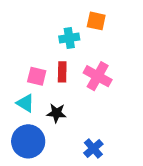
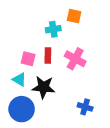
black star: (57, 113) -> (43, 87), size x1.5
blue cross: (93, 148) -> (85, 107), moved, turned -32

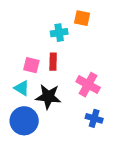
pink cross: (75, 59) -> (88, 85), moved

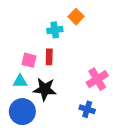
orange square: (82, 18) -> (76, 17), turned 32
pink cross: (88, 85) -> (97, 79), moved, turned 30
cyan triangle: (22, 88) -> (20, 81), turned -32

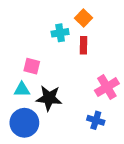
red rectangle: (49, 57) -> (83, 45), moved

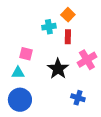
pink cross: (107, 87) -> (87, 60), moved
black star: (49, 98) -> (58, 69), moved, turned 30

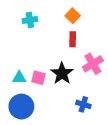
cyan cross: (49, 27) -> (30, 20), moved
pink square: (26, 54) -> (38, 78), moved

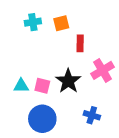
orange square: (73, 16) -> (61, 23), moved, turned 32
blue circle: (21, 107) -> (42, 119), moved

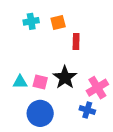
pink cross: (102, 70) -> (97, 88), moved

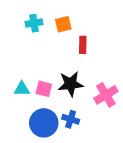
black star: (65, 77) -> (71, 84), turned 30
blue cross: (87, 110) -> (71, 119), moved

